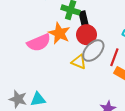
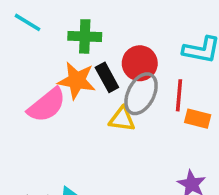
black rectangle: (84, 19) -> (107, 77), moved
red circle: (86, 35) -> (140, 63), moved

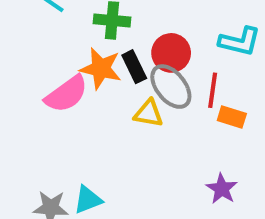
gray ellipse: (141, 94) -> (171, 87), turned -69

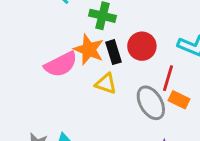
gray ellipse: (171, 87) -> (151, 103), moved
yellow triangle: (149, 113) -> (106, 84), moved

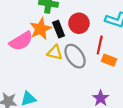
orange star: (89, 50) -> (41, 29), turned 30
gray ellipse: (151, 103) -> (75, 56), moved

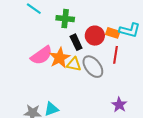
orange star: (41, 29) -> (60, 58), moved
orange rectangle: (109, 60) -> (113, 33), moved

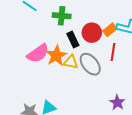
orange rectangle: (113, 33) -> (110, 30), turned -56

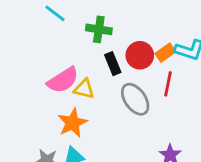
orange star: (56, 56) -> (72, 123), moved
yellow triangle: (71, 62) -> (84, 89), moved

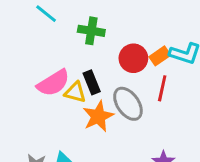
black rectangle: (113, 64) -> (92, 82), moved
orange star: (72, 123) -> (98, 116), moved

